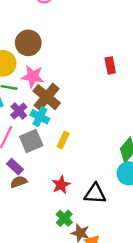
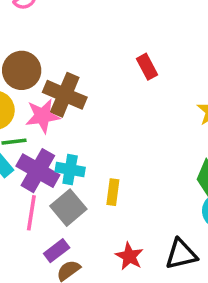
brown cross: (47, 97) -> (65, 95), moved
purple cross: (19, 111) -> (38, 171), size x1.6
purple rectangle: (15, 167) -> (57, 251), turned -63

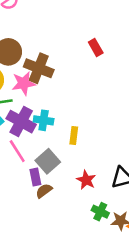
gray square: (68, 208) -> (48, 161), moved
pink line: (31, 213) -> (17, 151), turned -40
purple rectangle: (57, 251) -> (35, 177), turned -63

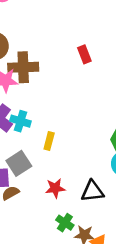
brown cross: (39, 68) -> (23, 67), turned -32
red star: (86, 180) -> (55, 188), turned 30

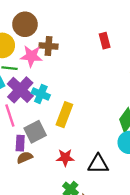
brown cross: (23, 67) -> (49, 46), size x0.7
yellow rectangle: (49, 141) -> (64, 115), size x1.5

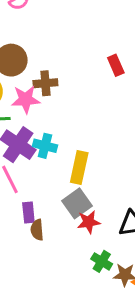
gray square: (35, 132) -> (77, 203), moved
brown semicircle: (25, 157) -> (37, 230), turned -63

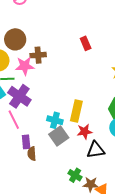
cyan cross: (45, 146) -> (55, 120), moved
yellow rectangle: (79, 167) -> (76, 111), moved
red star: (89, 222) -> (85, 132), moved

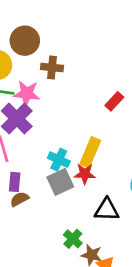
red rectangle: (86, 43) -> (114, 101), moved, turned 56
pink star: (25, 66) -> (27, 93), moved
red star: (85, 132) -> (85, 174), moved
brown semicircle: (32, 154) -> (19, 199), turned 56

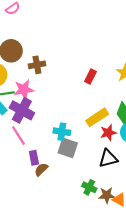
yellow rectangle: (90, 152) -> (97, 117), moved, turned 50
red star: (85, 174) -> (108, 133), moved
gray square: (60, 182) -> (68, 148), turned -30

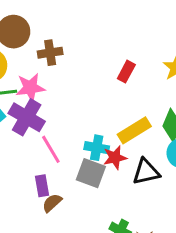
cyan cross: (62, 132) -> (97, 148), moved
red star: (108, 133) -> (115, 158), moved
pink line: (18, 136) -> (51, 149), moved
black triangle: (108, 158) -> (146, 172), moved

